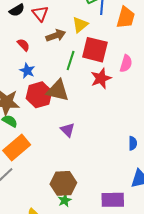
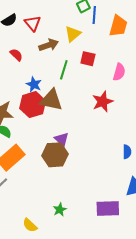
red square: (95, 50) -> (88, 59), size x0.6
blue star: (27, 71) -> (34, 84), moved
red star: (101, 78) -> (103, 102), moved
brown hexagon: (63, 183) -> (55, 155), moved

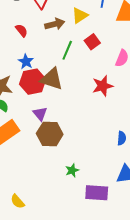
red square: (88, 59) -> (92, 42), turned 35
blue star: (34, 84) -> (26, 62), moved
purple triangle: (62, 139) -> (40, 114), moved
green star: (60, 210) -> (72, 170), moved

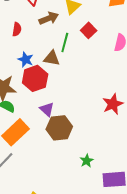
red semicircle: (22, 30) -> (17, 29), turned 56
brown triangle: (52, 79) -> (52, 58), moved, size x0.7
red star: (103, 86) -> (113, 104), moved

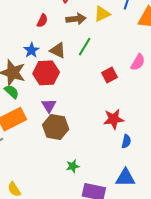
red square: (89, 30) -> (110, 75), moved
brown triangle: (52, 58) -> (58, 50), moved
blue star: (26, 59) -> (31, 50), moved

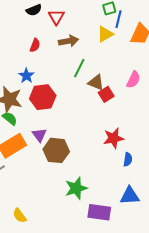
yellow triangle: (102, 14) -> (105, 34), moved
brown triangle: (58, 50) -> (96, 83), moved
purple triangle: (49, 106) -> (39, 135), moved
green star: (73, 166) -> (76, 188), size x1.6

